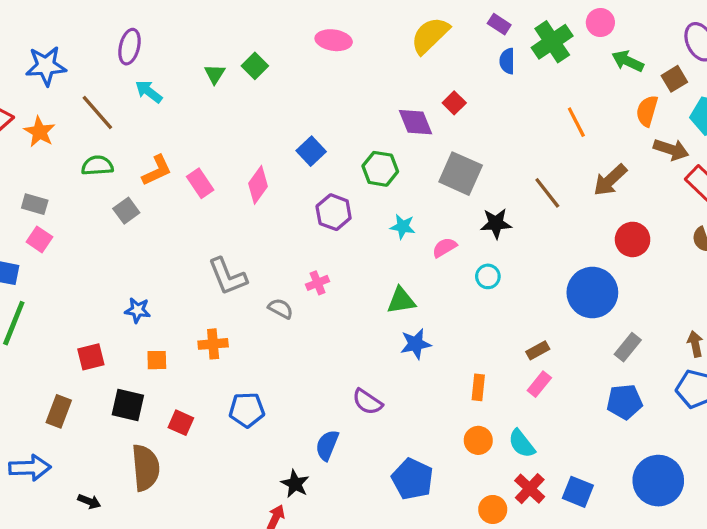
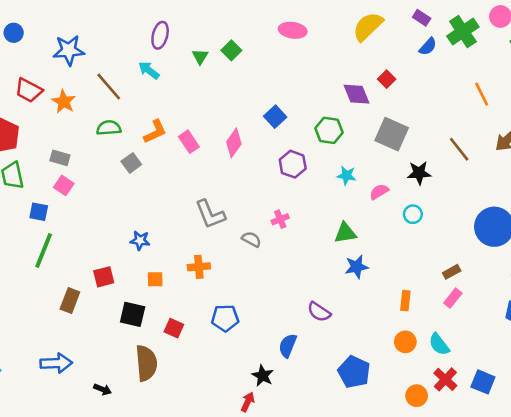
purple ellipse: (129, 47) -> (160, 35), moved
blue semicircle: (507, 61) -> (428, 47), turned -138
brown rectangle: (59, 411) -> (70, 301), moved

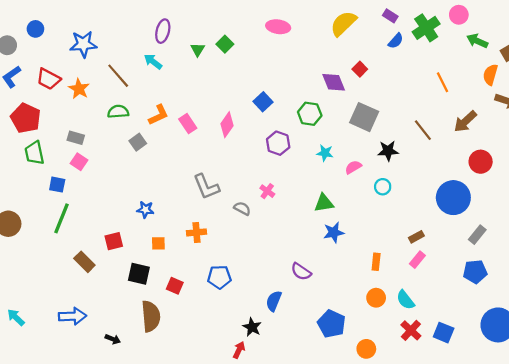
pink cross: (280, 219) -> (267, 191), turned -32
brown rectangle: (70, 301) -> (84, 262), turned -66
orange circle: (417, 396) -> (366, 349), moved

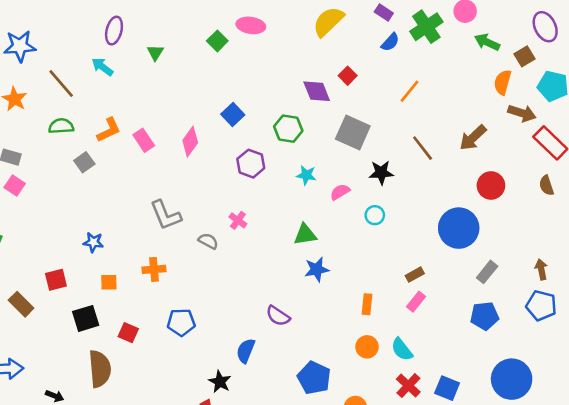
green square: (225, 44) -> (217, 41), moved
orange line: (442, 82) -> (410, 91), moved, turned 66
black square: (139, 274) -> (86, 318), turned -30

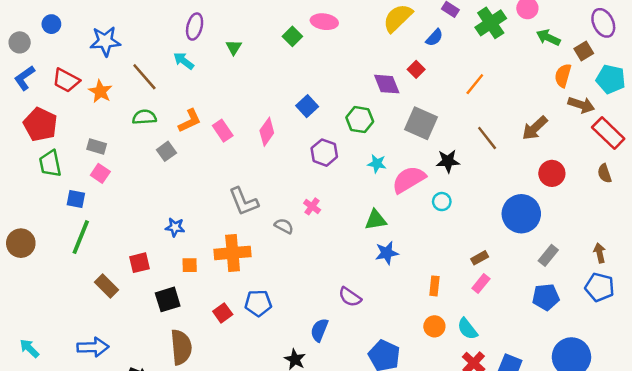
blue semicircle: (390, 42) -> (434, 38), moved
pink semicircle: (340, 192) -> (409, 180), size x1.8
orange cross: (154, 269) -> (233, 253), size x1.6
red square: (128, 333) -> (223, 313), moved, turned 30

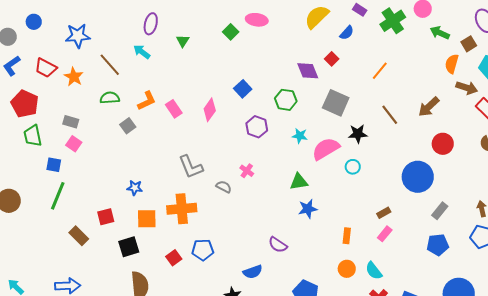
orange square: (190, 265) -> (147, 219), size x1.5
blue semicircle: (319, 330) -> (253, 272), turned -132

